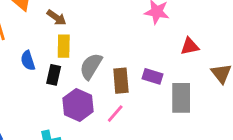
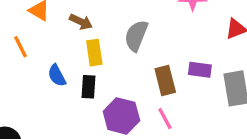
gray semicircle: (91, 66) -> (136, 36), moved
pink line: (115, 114) -> (165, 119), turned -60

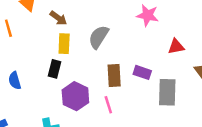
blue semicircle: (57, 75) -> (15, 81), moved

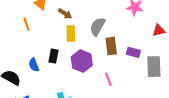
black rectangle: (54, 69) -> (54, 56), moved
brown rectangle: (114, 76) -> (111, 46), moved
purple hexagon: (75, 96) -> (82, 61), moved

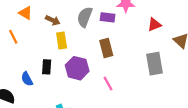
gray semicircle: (98, 27) -> (85, 17), moved
purple rectangle: (133, 52) -> (108, 17), moved

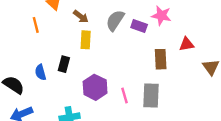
brown rectangle: (106, 48) -> (161, 59), moved
gray rectangle: (155, 64) -> (151, 96), moved
purple hexagon: (77, 68) -> (95, 87), moved

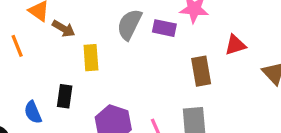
brown arrow: (81, 17) -> (64, 29), moved

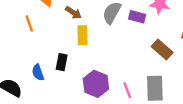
brown arrow: (64, 29) -> (73, 13), moved
brown rectangle: (201, 71) -> (162, 50), turned -42

